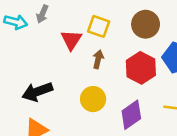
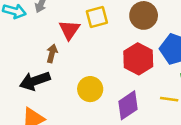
yellow square: (99, 26) -> (97, 17), turned -35
brown arrow: (98, 59) -> (52, 53), moved

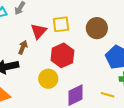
red hexagon: (138, 59) -> (62, 55), moved

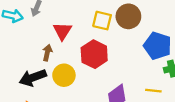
yellow square: (61, 24) -> (102, 21), moved, turned 30
yellow circle: (48, 79) -> (64, 75), moved

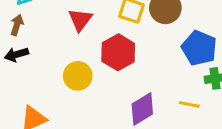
brown arrow: (47, 53) -> (17, 25), moved
black arrow: (33, 78) -> (16, 54), moved, size x0.7

